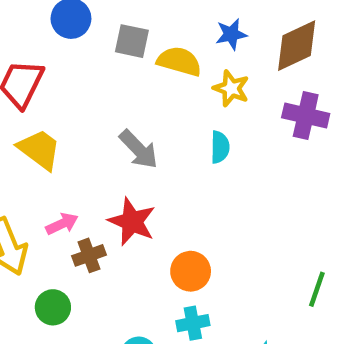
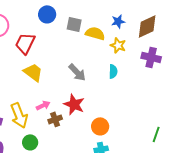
green circle: (53, 307) -> (30, 142), moved

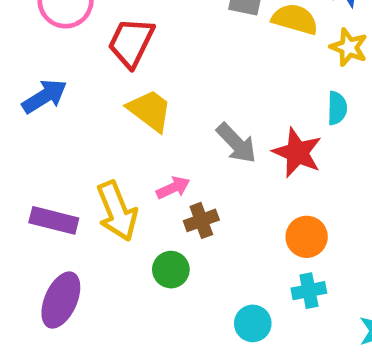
gray arrow: (77, 72) -> (236, 143), moved
red star: (74, 104) -> (297, 153), moved
green circle: (30, 142) -> (171, 270), moved

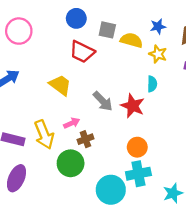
red trapezoid: (131, 43) -> (82, 52), moved, turned -90
green circle: (171, 270) -> (71, 163), size x1.5
cyan cross: (309, 291) -> (138, 174), size x1.5
cyan circle: (253, 323) -> (111, 190), size x1.6

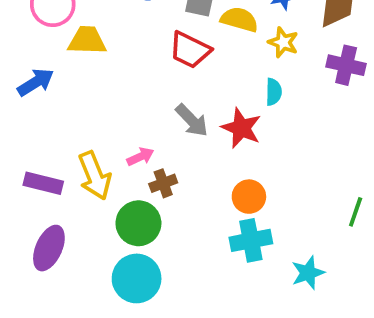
red trapezoid: (82, 52) -> (190, 50), moved
yellow trapezoid: (60, 85) -> (87, 40), moved, turned -35
cyan circle: (111, 190) -> (137, 278), moved

